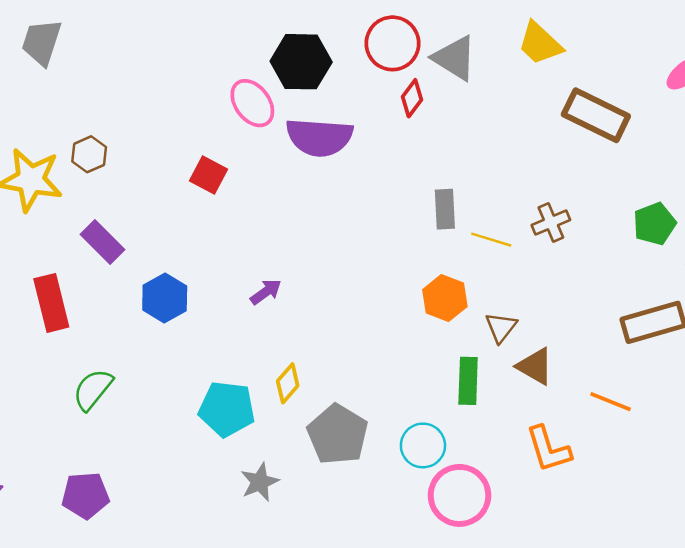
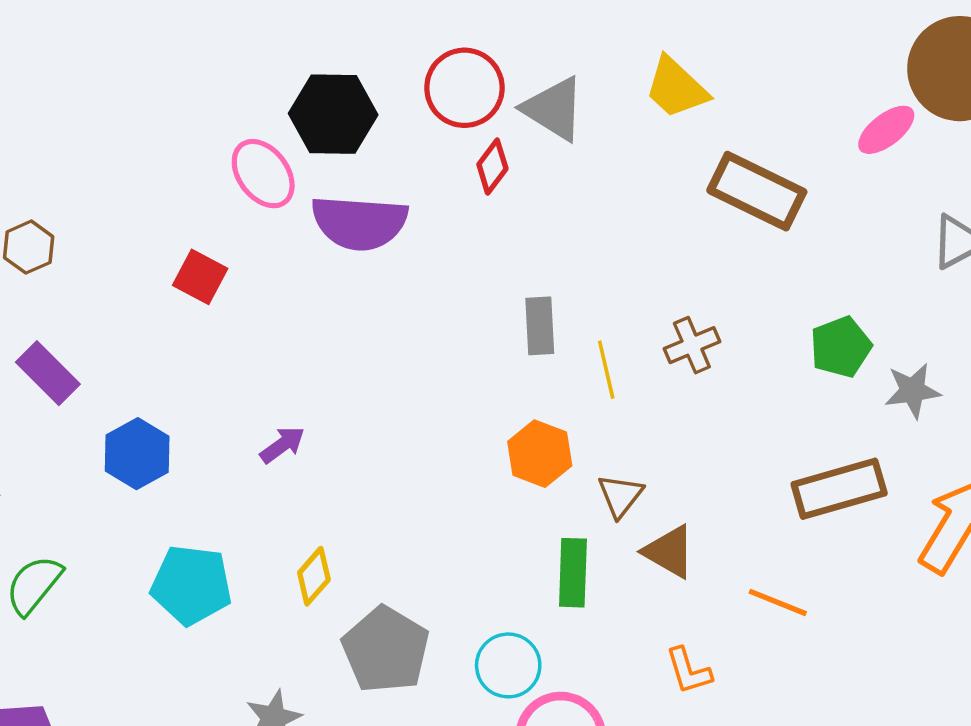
yellow line: (491, 240) -> (606, 370), turned 60
cyan pentagon: (227, 409) -> (191, 585), moved
orange L-shape: (548, 449) -> (688, 671), size x0.7

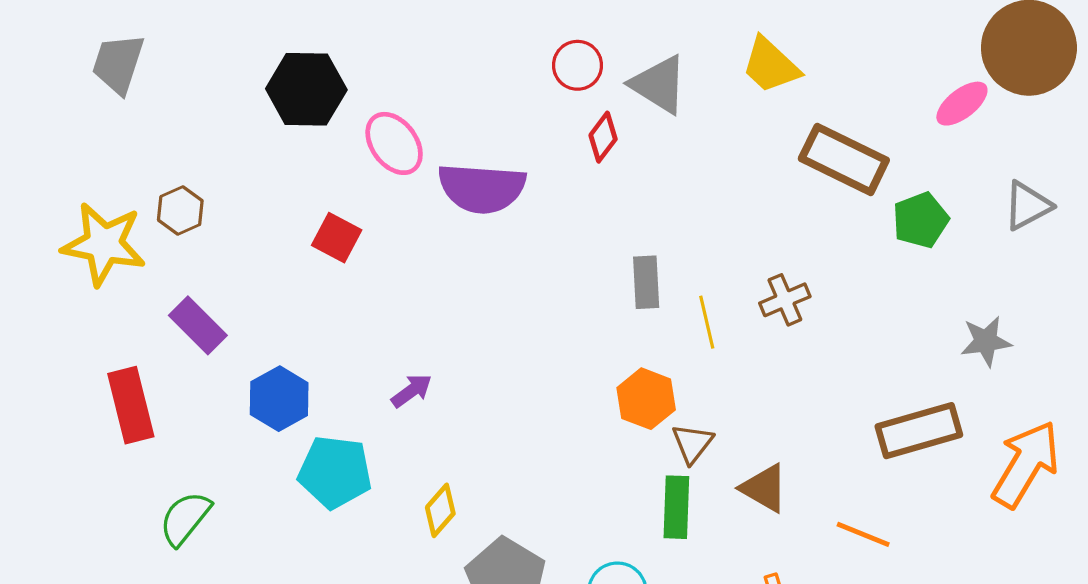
red circle: (464, 88) -> (578, 65), size x0.7
black hexagon: (333, 114) -> (306, 89), moved
green pentagon: (841, 347) -> (920, 220), moved
brown triangle: (620, 496) -> (692, 443), moved
cyan pentagon: (191, 585) -> (335, 472), moved

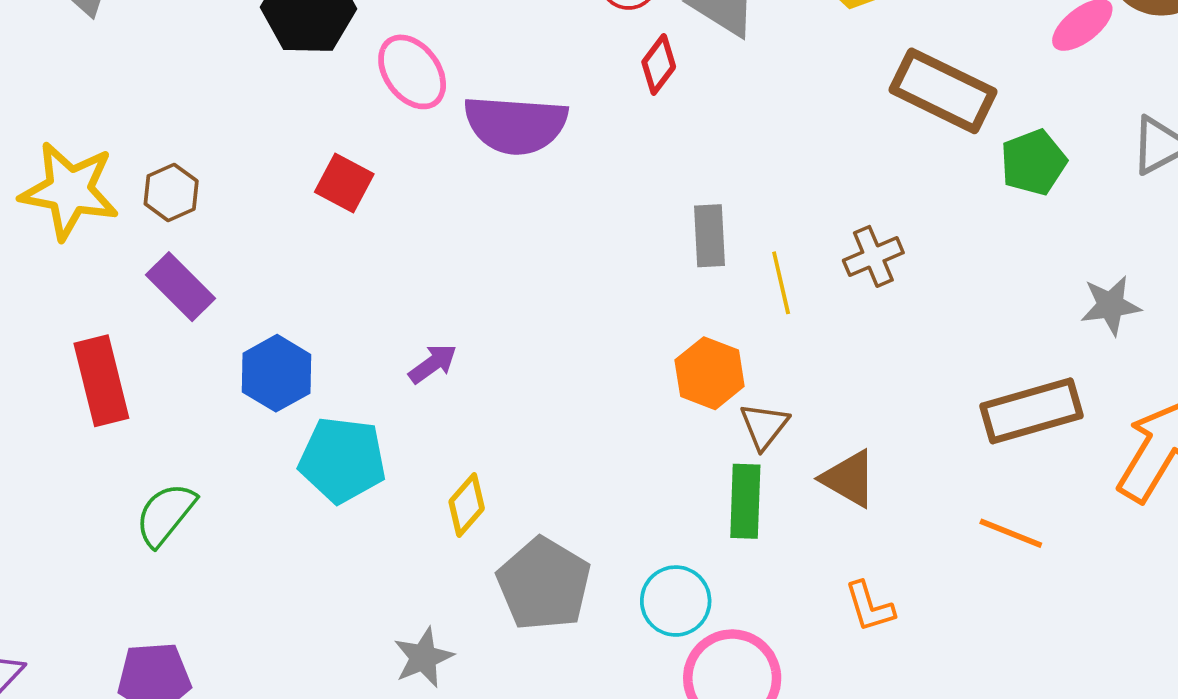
brown hexagon: (180, 210) -> (171, 192), moved
orange line: (863, 534) -> (1011, 533), moved

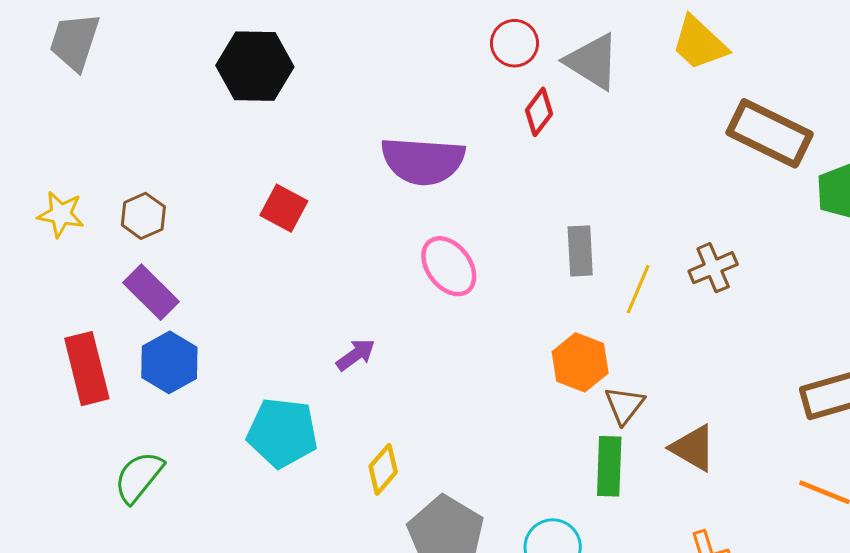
pink ellipse: (412, 72) -> (449, 266), moved
yellow star: (69, 191) -> (61, 214), size x0.6
yellow line: (781, 283) -> (638, 289), turned 36
blue hexagon: (277, 373) -> (169, 362), moved

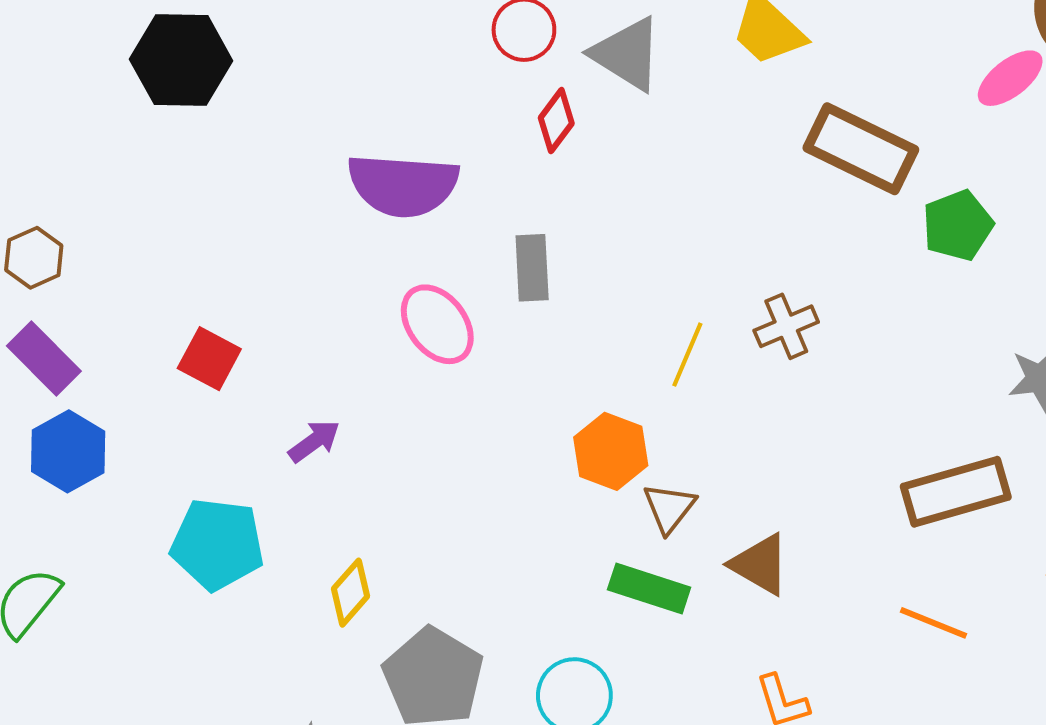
red square: (284, 208) -> (209, 359), moved
gray rectangle: (580, 251) -> (532, 268), moved
green rectangle: (609, 466) -> (649, 589), turned -74

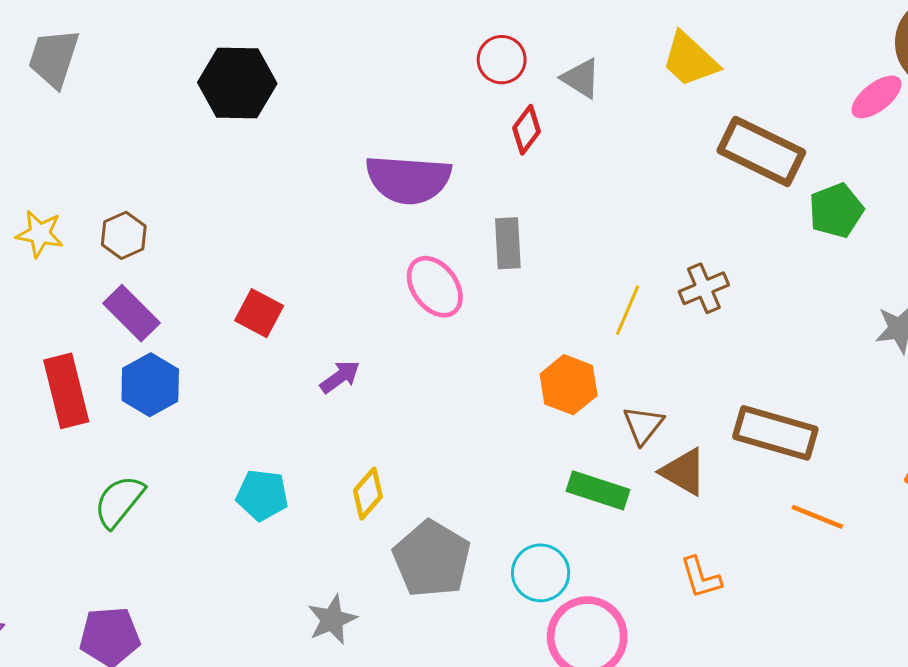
gray triangle: (627, 54) -> (581, 78), size x0.7
brown rectangle: (956, 492) -> (775, 433), moved, turned 32
brown triangle: (669, 508) -> (643, 425), moved
cyan pentagon: (217, 544) -> (262, 495), moved, size x0.7

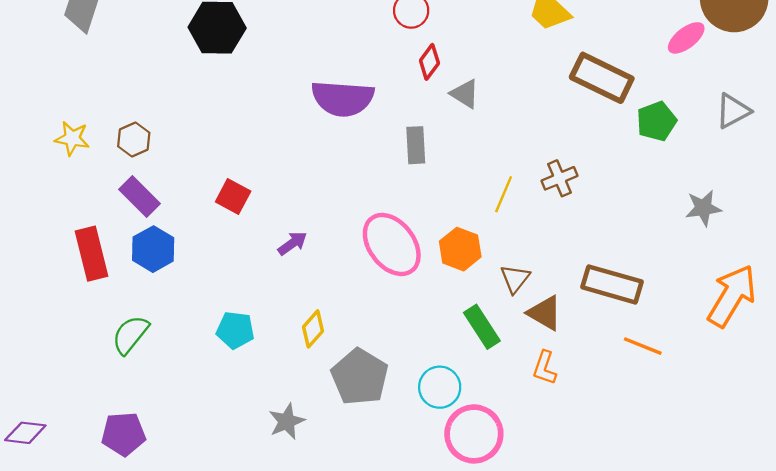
gray triangle: (581, 78) -> (465, 94), moved
pink ellipse: (435, 287) -> (392, 244), moved, size x1.4
green rectangle: (598, 490) -> (482, 327), turned 39
orange L-shape: (701, 578) -> (545, 368), moved, turned 36

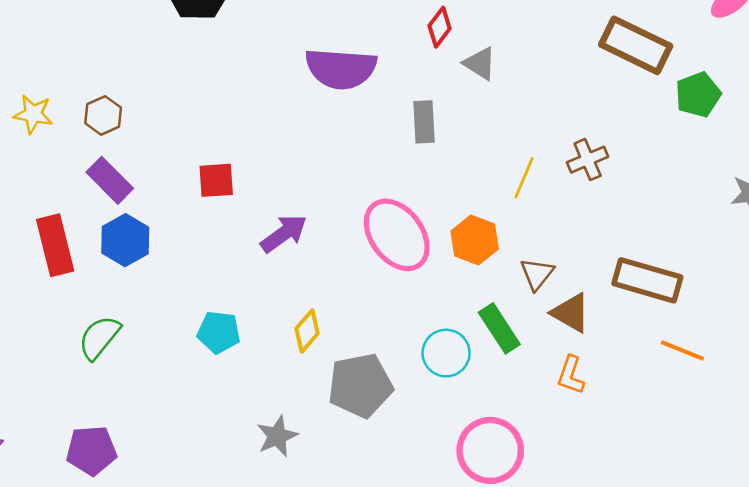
red square: (233, 197) -> (216, 180), turned -32
purple arrow: (292, 243) -> (284, 234), size x1.4
gray pentagon: (360, 377) -> (360, 386), turned 30
cyan circle: (440, 387) -> (446, 353), moved

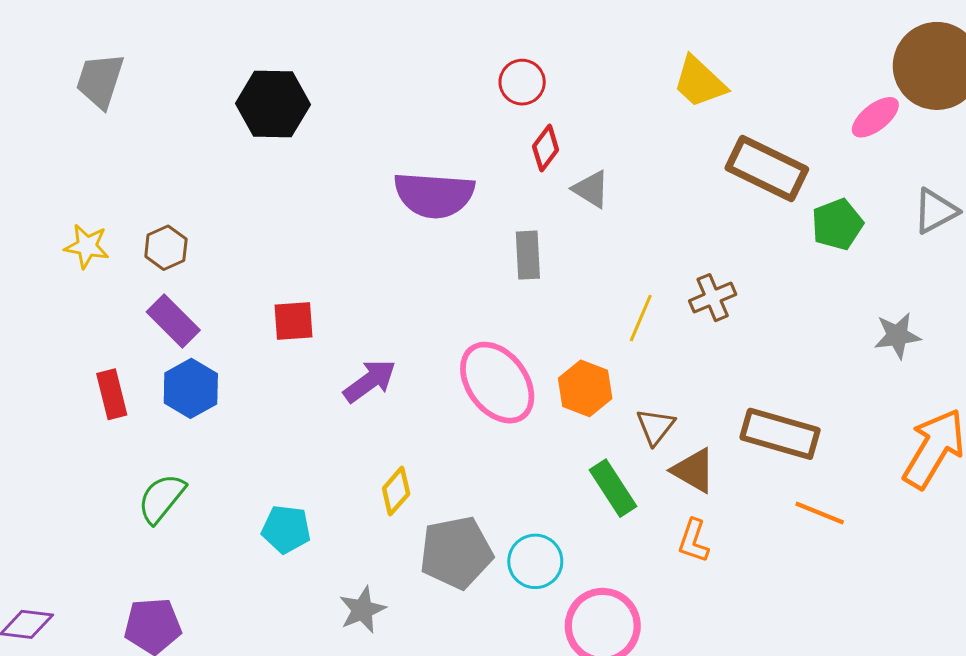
red rectangle: (55, 245) -> (112, 394), size x0.7
cyan pentagon: (219, 332) -> (286, 529), moved
cyan circle: (446, 353) -> (535, 561), moved

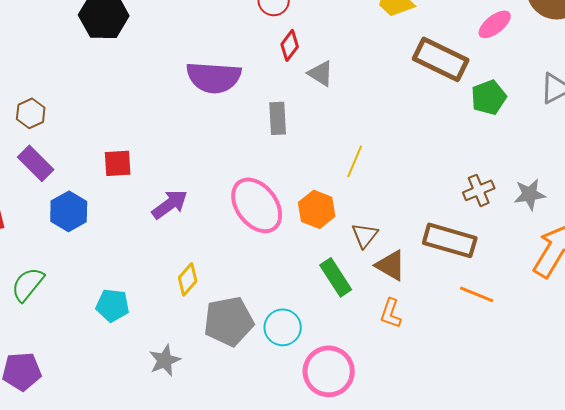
pink ellipse: (875, 117) -> (495, 24), moved
brown cross: (713, 298) -> (479, 190), moved
gray star: (897, 336) -> (530, 194), moved
blue hexagon: (191, 388) -> (69, 211), moved

